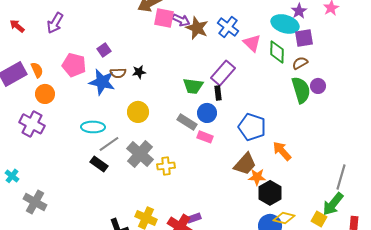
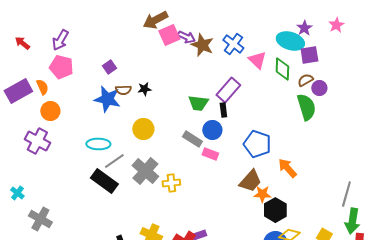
pink square: (164, 18) -> (169, 35), turned -35
pink pentagon: (74, 65) -> (61, 67), moved
purple circle: (318, 86) -> (319, 88), moved
black rectangle: (99, 164) -> (104, 181), size x1.5
green arrow: (333, 204) -> (352, 221), moved, turned -30

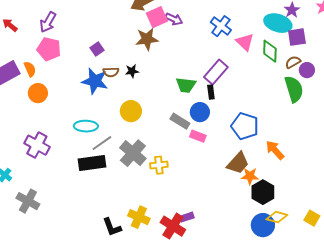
brown star: (202, 45) -> (147, 39), moved, turned -30
purple cross: (37, 141) -> (37, 145), moved
black rectangle: (104, 181) -> (92, 163), turned -44

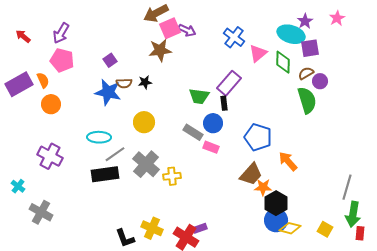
pink triangle: (245, 42) -> (258, 53), turned 36
blue circle: (263, 225) -> (276, 220), moved

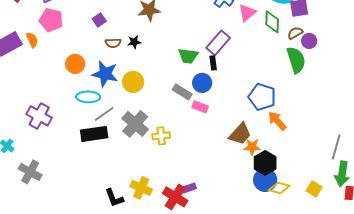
blue star: (108, 92) -> (105, 74), moved
orange circle: (51, 104) -> (75, 64), moved
blue pentagon: (258, 137) -> (262, 97), moved

